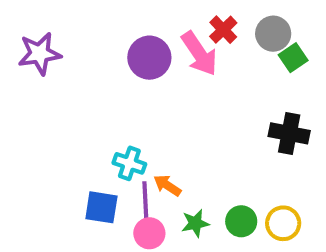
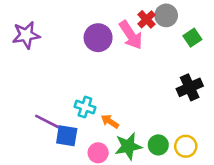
gray circle: (273, 34) -> (166, 15), moved
black cross: (289, 133) -> (190, 87), turned -35
purple line: (145, 201) -> (47, 121), moved, turned -60
green star: (195, 223) -> (128, 146), size x1.5

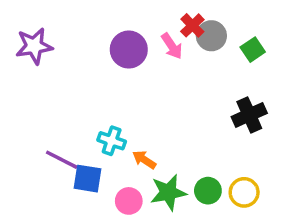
gray circle: (166, 15) -> (211, 36), moved
pink arrow: (131, 35) -> (172, 46), size x0.7

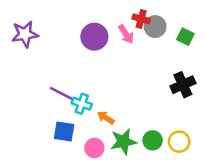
red cross: (192, 25) -> (141, 19), turned -30
green square: (253, 50) -> (185, 37), turned -30
purple line: (62, 160) -> (61, 94), moved

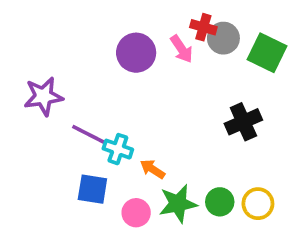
purple star: (25, 34) -> (43, 96), moved
green square: (185, 37) -> (267, 53), size x1.5
black cross: (183, 85) -> (243, 122), moved

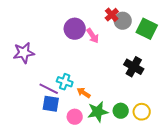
red cross: (203, 27) -> (112, 15), turned 32
pink arrow: (182, 49) -> (93, 36), moved
black cross: (243, 122) -> (134, 67), turned -36
purple line: (89, 135) -> (49, 89), moved

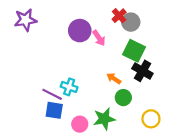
green square: (147, 29) -> (134, 51), moved
purple star: (24, 53) -> (26, 20), moved
orange arrow: (84, 93) -> (114, 78), moved
green circle: (121, 111) -> (123, 98), moved

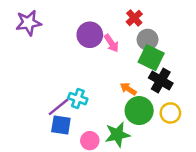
gray circle: (131, 22) -> (148, 40), moved
purple line: (52, 94) -> (59, 107), turned -66
green circle: (123, 98) -> (139, 111), size x1.5
yellow circle: (151, 119) -> (170, 113), moved

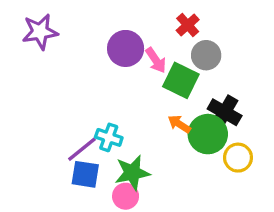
green square: (151, 58) -> (181, 80), moved
green circle: (139, 111) -> (208, 134), moved
green star: (117, 135) -> (132, 173), moved

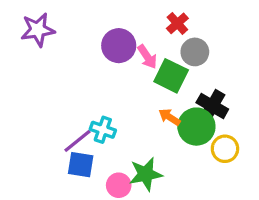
green star: (132, 173) -> (146, 174), moved

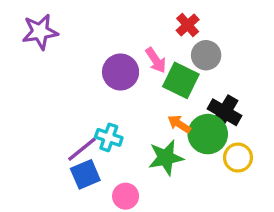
purple circle: (119, 46) -> (121, 72), moved
blue square: (81, 165) -> (85, 174), turned -32
green star: (146, 174) -> (166, 158), moved

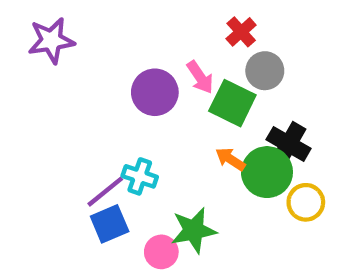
green star: (166, 158) -> (194, 230), moved

